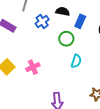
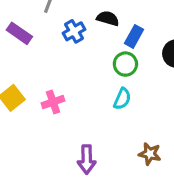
green circle: (66, 39) -> (125, 64), moved

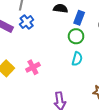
blue cross: (74, 31) -> (27, 22), moved

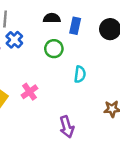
green circle: (76, 36) -> (54, 49), moved

